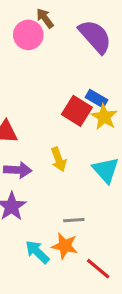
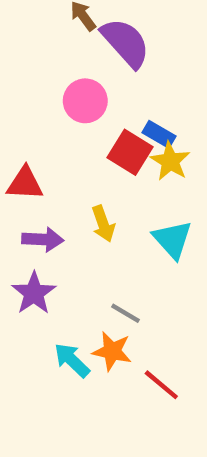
pink circle: (28, 35) -> (85, 101), moved
purple semicircle: (95, 36) -> (126, 43), moved
gray line: (74, 220) -> (126, 313), turned 35

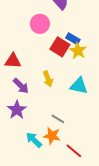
purple arrow: (43, 239) -> (21, 86), turned 42
cyan triangle: (172, 239) -> (79, 86), turned -36

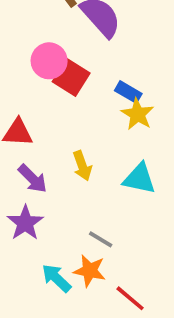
pink circle: (40, 24) -> (49, 61), moved
red square: (60, 47) -> (71, 77), moved

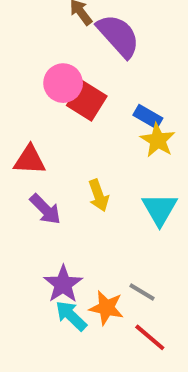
cyan triangle: (139, 179) -> (160, 209), turned 48
purple star: (25, 223) -> (63, 284), moved
gray line: (101, 239) -> (142, 292), moved

